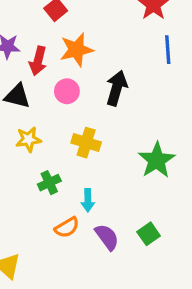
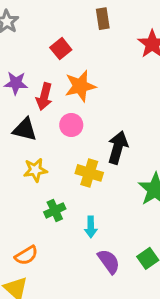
black arrow: (117, 88) -> (118, 147), moved
orange semicircle: (67, 227) -> (26, 255), moved

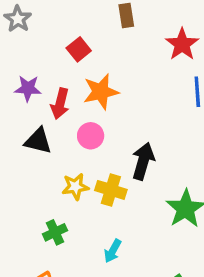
yellow star: (35, 170) -> (75, 187), moved
green cross: (55, 210) -> (55, 232), moved
cyan arrow: (91, 227) -> (113, 251), turned 30

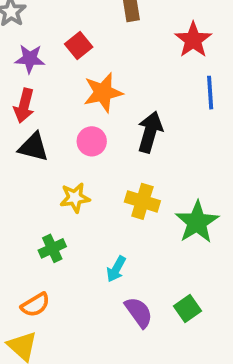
purple star: (28, 88) -> (30, 59), moved
red arrow: (60, 104) -> (24, 106), moved
black arrow: (143, 161) -> (150, 132), moved
yellow cross: (111, 190) -> (142, 201), moved

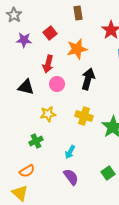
orange star: (103, 93) -> (77, 49), moved
red arrow: (24, 106) -> (48, 64), moved
purple semicircle: (139, 312) -> (71, 177), moved

